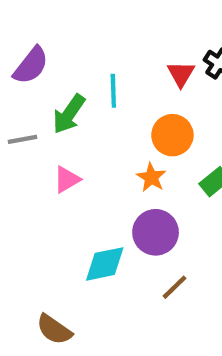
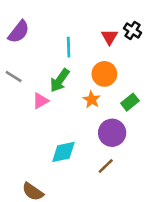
green arrow: (69, 114) -> (60, 80), moved
gray line: (22, 139) -> (14, 76), turned 42
purple circle: (156, 232) -> (112, 133), moved

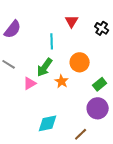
red triangle: (110, 37) -> (72, 21), moved
orange star: (92, 100) -> (62, 81), moved
purple circle: (112, 133) -> (98, 108), moved

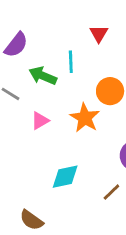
green arrow: (45, 67) -> (43, 76), moved, turned 78
orange star: (62, 81) -> (85, 118), size x1.5

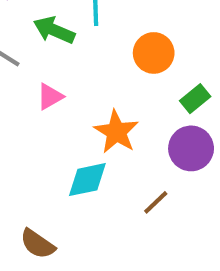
orange star: (85, 118) -> (116, 132), moved

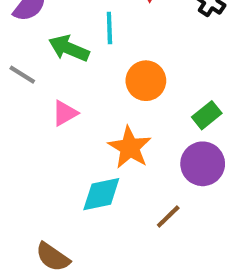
orange circle: (154, 53) -> (146, 81), moved

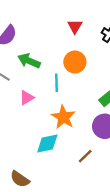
cyan line: (109, 28) -> (57, 83), moved
orange circle: (146, 81) -> (75, 62), moved

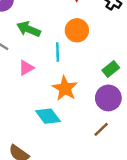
cyan diamond: (47, 143) -> (48, 116), turned 65
brown line: (85, 156) -> (101, 129), moved

